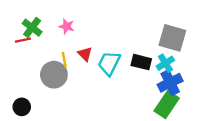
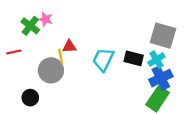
pink star: (67, 26) -> (45, 19), moved
red line: (23, 40) -> (14, 52), moved
red triangle: (85, 54) -> (69, 46), moved, turned -48
black circle: (22, 107) -> (30, 98), moved

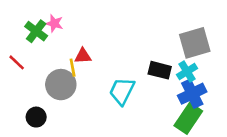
gray square: (163, 36) -> (195, 43), turned -32
red line: (14, 52) -> (17, 62), turned 56
cyan trapezoid: (103, 60) -> (122, 91), moved

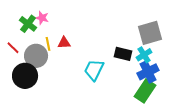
yellow line: (73, 68) -> (48, 44), moved
gray circle: (61, 85) -> (36, 56), moved
black circle: (36, 117) -> (25, 76), moved, size x1.6

